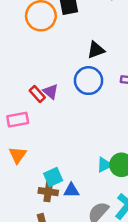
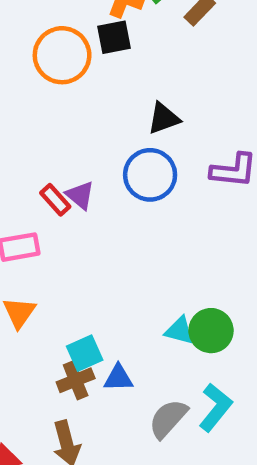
cyan triangle: (104, 165) -> (179, 331), turned 42
brown cross: (48, 192) -> (76, 380), turned -30

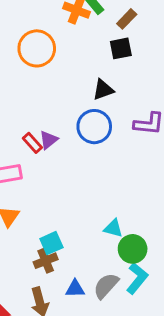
black square: (114, 37) -> (121, 48), moved
purple triangle: (80, 195) -> (49, 140), turned 42
green circle: (211, 331) -> (133, 249), moved
blue triangle: (118, 378) -> (75, 289), moved

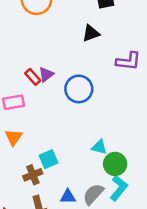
blue circle: (94, 127) -> (79, 89), moved
brown cross: (46, 261) -> (33, 175), moved

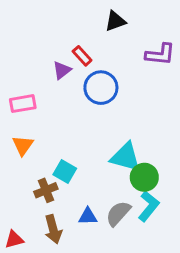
red rectangle: (33, 77) -> (82, 56), moved
cyan triangle: (99, 147) -> (125, 157), size x1.6
cyan square: (49, 159) -> (65, 171), turned -36

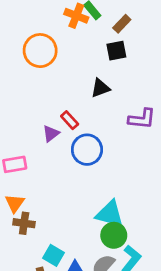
cyan square: (65, 171) -> (54, 255), moved
green circle: (144, 177) -> (114, 235), moved
brown cross: (46, 190) -> (24, 223), moved, turned 30

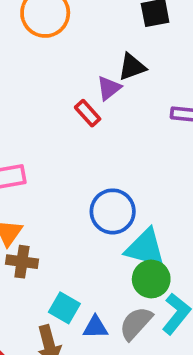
purple triangle: (51, 134) -> (109, 88), moved
blue circle: (87, 150) -> (113, 211), moved

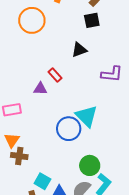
purple triangle: (109, 88) -> (40, 89), moved, turned 40
cyan triangle: (145, 248) -> (87, 116), moved, turned 30

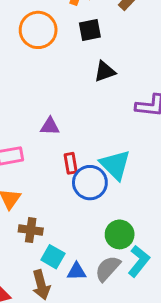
black square: (92, 20) -> (90, 30), moved
red rectangle: (55, 75) -> (71, 163), moved, turned 32
brown cross: (19, 156) -> (31, 230), moved

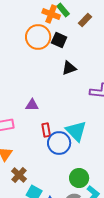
orange circle: (38, 30) -> (38, 37), moved
black square: (90, 30) -> (59, 40), turned 35
brown cross: (31, 230) -> (19, 175), turned 35

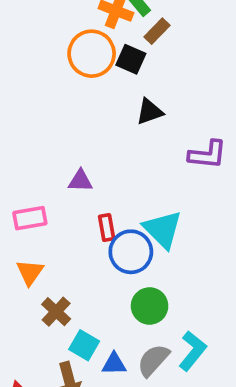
brown rectangle: (85, 20) -> (157, 31), moved
green circle: (79, 178) -> (150, 306), moved

